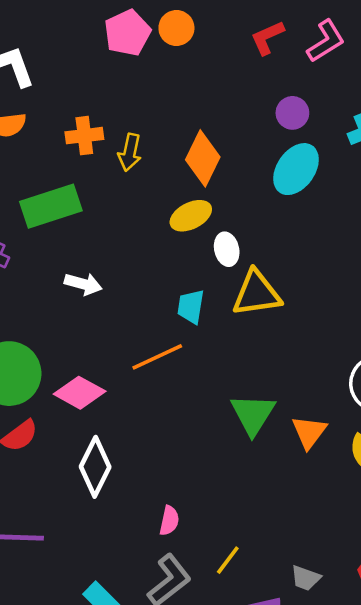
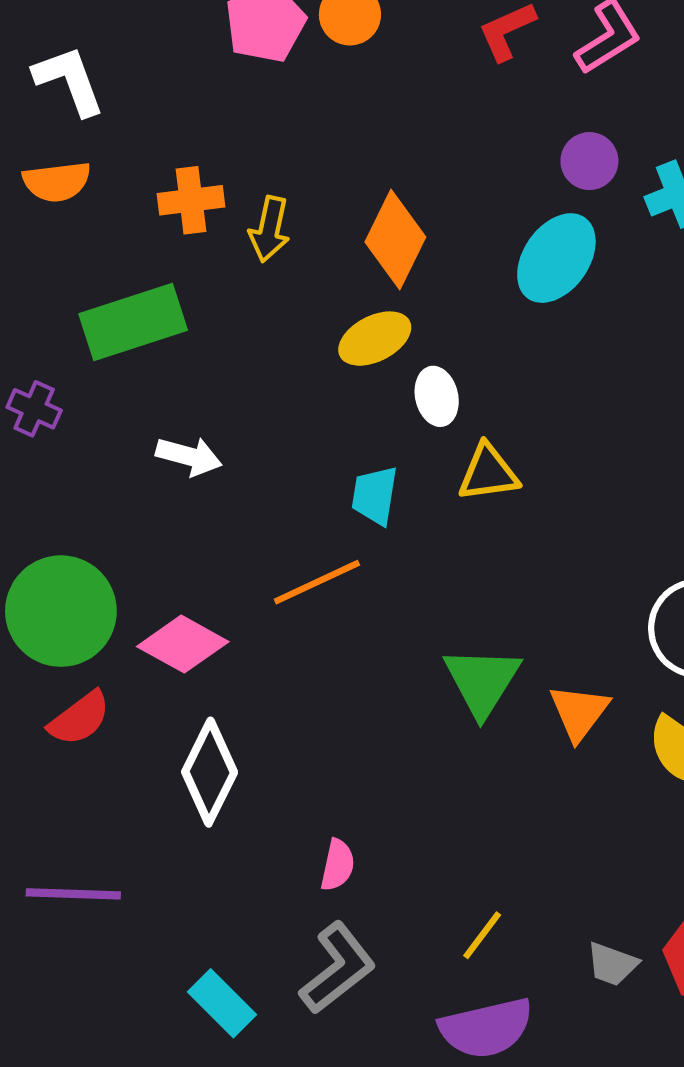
purple circle: (292, 113) -> (589, 161), moved
yellow triangle: (257, 293) -> (488, 473), size x0.7
yellow line: (228, 560) -> (482, 935), moved
gray trapezoid: (306, 578) -> (612, 964), moved

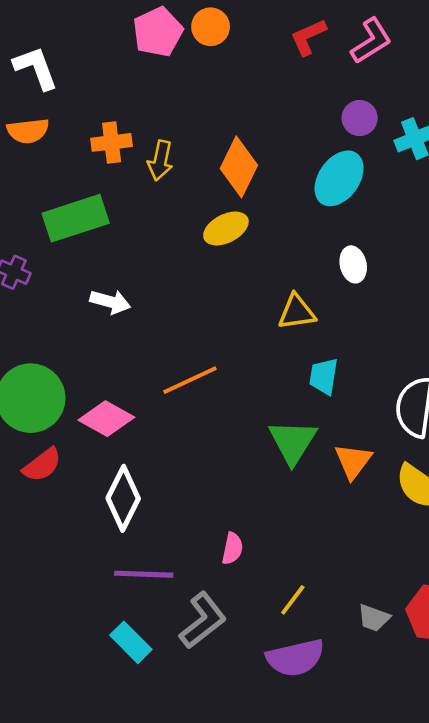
white ellipse: (437, 396) -> (353, 264), moved
cyan trapezoid: (375, 495) -> (324, 376), moved
pink semicircle: (338, 865) -> (232, 548), moved
purple line: (73, 894) -> (144, 574), moved

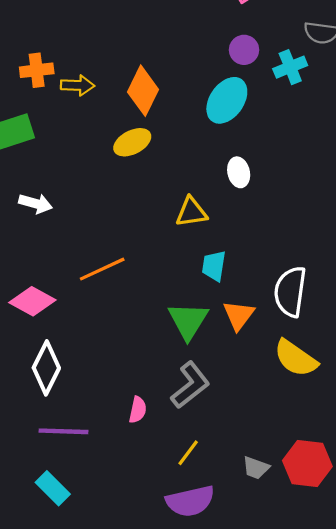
yellow arrow: (160, 160) -> (77, 85), turned -100
orange triangle: (353, 461) -> (239, 315), moved
gray L-shape: (203, 620) -> (190, 385), moved

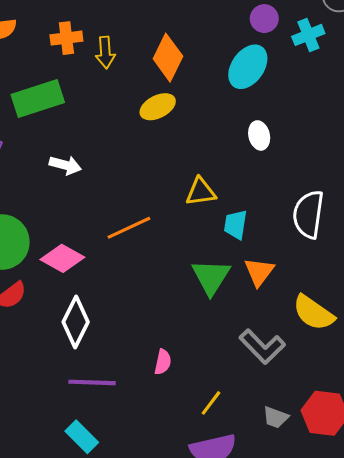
yellow arrow: (77, 85) -> (105, 52), turned 84
yellow triangle: (191, 212) -> (201, 192), moved
white semicircle: (290, 292) -> (308, 214), moved
gray L-shape: (190, 385) -> (262, 347), moved, turned 84

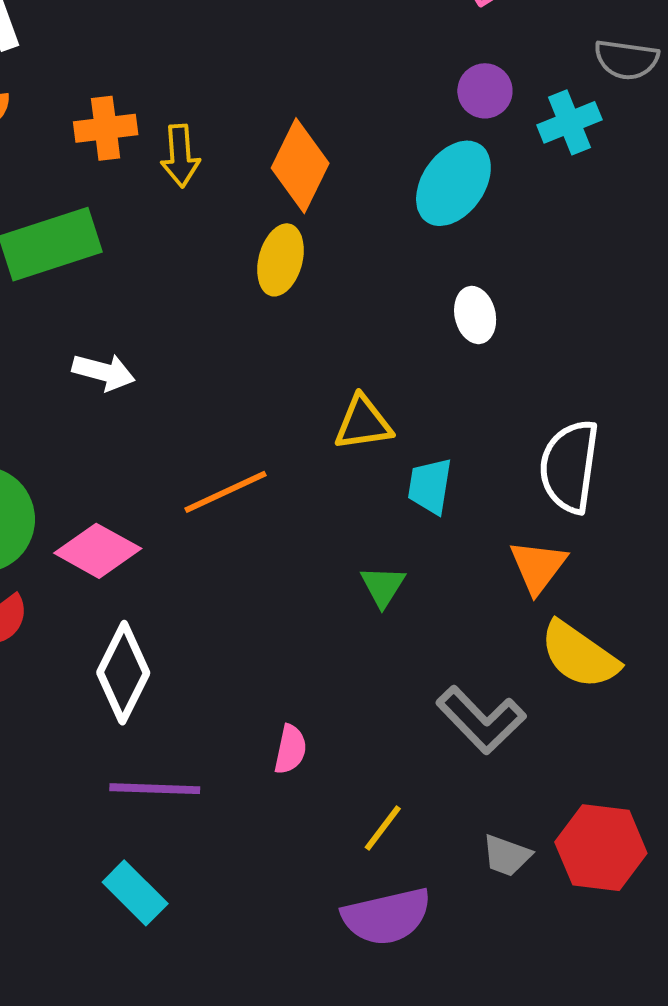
yellow ellipse: (158, 107) -> (281, 260), turned -48
orange triangle: (259, 272) -> (538, 567), moved
green triangle: (211, 277) -> (383, 586), size x0.6

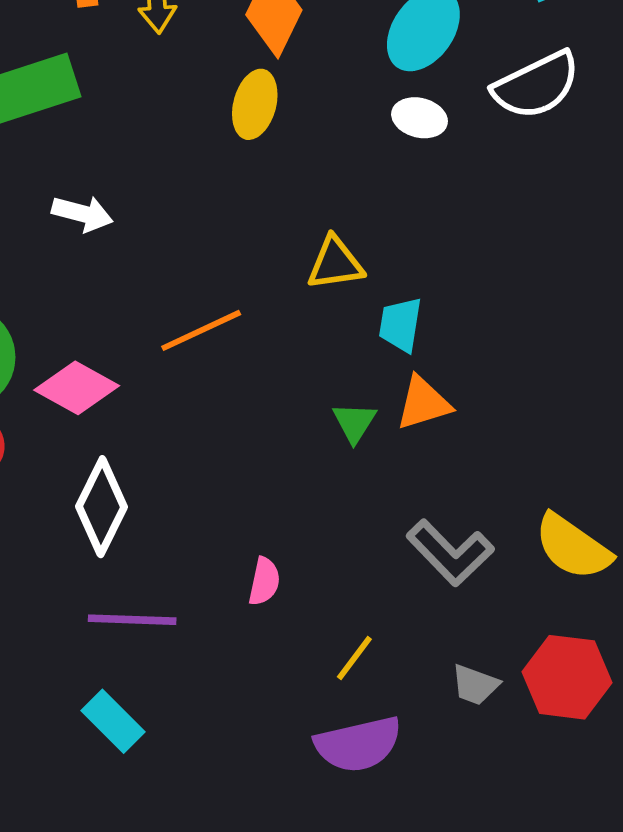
white ellipse: (475, 315) -> (420, 118), moved, turned -63
white semicircle: (569, 466) -> (536, 85), moved, turned -124
orange triangle: (538, 567) -> (423, 403), moved, turned 36
yellow semicircle: (579, 655) -> (573, 547), moved

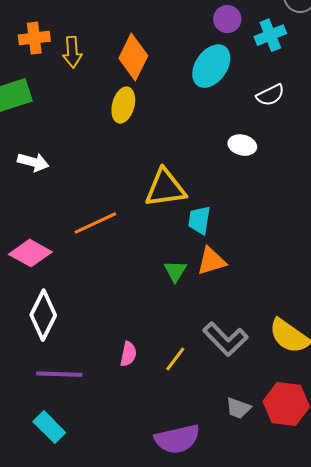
white semicircle: (536, 85) -> (270, 95), size x0.6
white ellipse: (420, 118) -> (242, 145), moved
yellow triangle: (335, 263) -> (165, 188), size x1.4
yellow line: (354, 658) -> (175, 359), moved

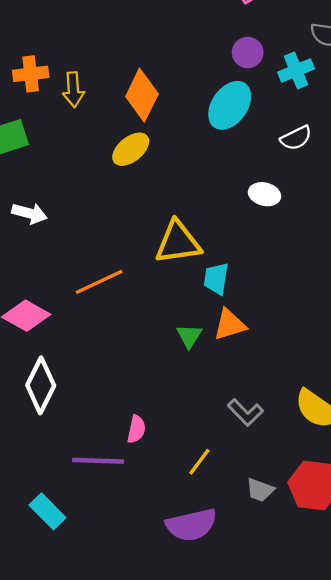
yellow ellipse: (123, 105) -> (131, 149), turned 36
gray L-shape: (225, 339) -> (245, 412), size x0.7
yellow line: (175, 359) -> (199, 462), moved
purple line: (59, 374) -> (98, 461), moved

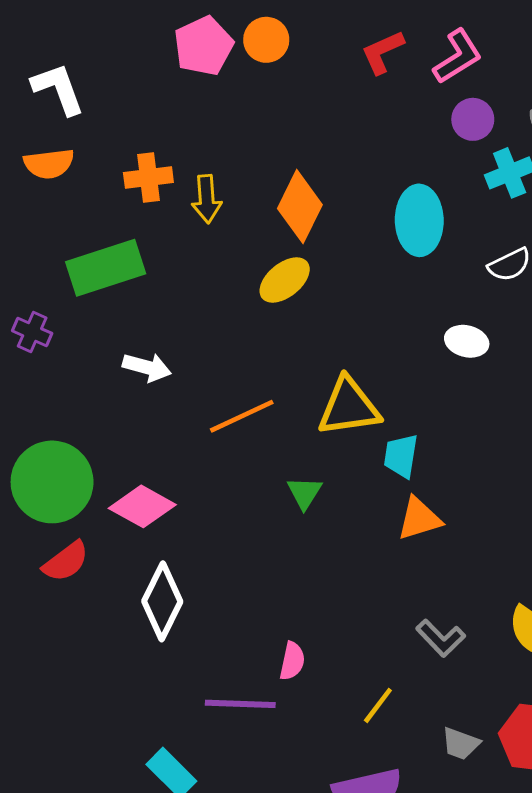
purple circle: (248, 52) -> (473, 119), moved
cyan ellipse: (230, 105) -> (419, 220), turned -36
orange line: (99, 282) -> (242, 416), moved
green triangle: (189, 336) -> (304, 493), moved

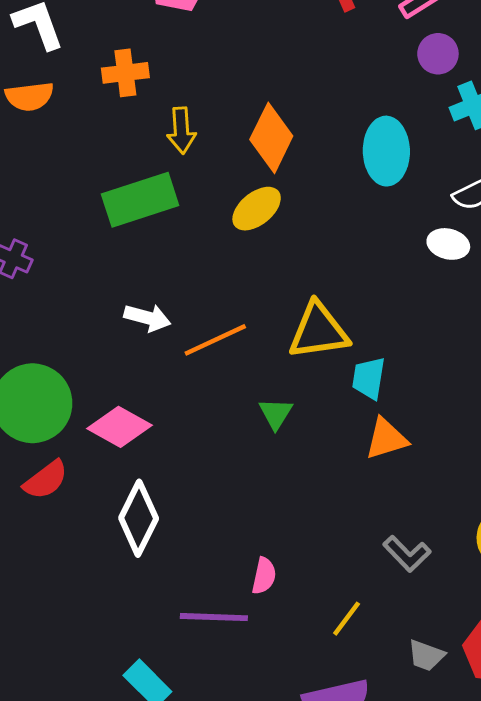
orange cross: (148, 177) -> (125, 73), moved
green rectangle: (106, 268) -> (140, 200), moved
white ellipse: (467, 341) -> (448, 244), moved
white arrow: (147, 367) -> (147, 318), moved

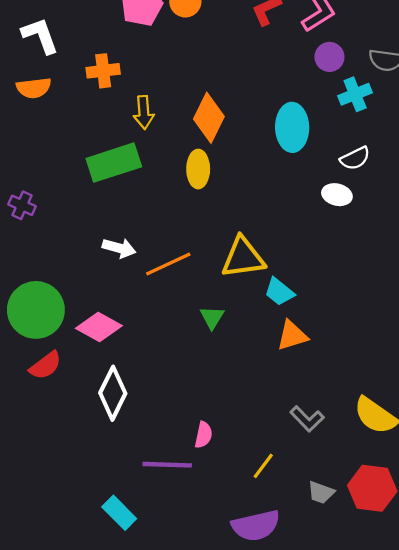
yellow ellipse: (257, 209) -> (198, 169), turned -51
cyan trapezoid: (369, 378) -> (279, 292), turned -60

